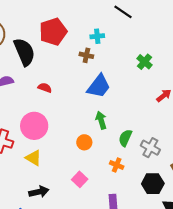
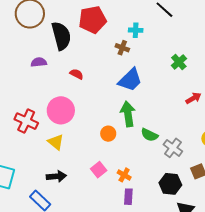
green arrow: (101, 120) -> (128, 114), size x1.4
green semicircle: (125, 138) -> (149, 135), turned -96
orange cross: (117, 165) -> (124, 175), moved

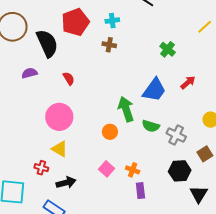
cyan cross: (136, 30) -> (112, 21), moved
red semicircle: (77, 74) -> (69, 78), turned 40
blue trapezoid: (130, 80) -> (154, 90), moved
red cross: (26, 121) -> (41, 168), moved, size x0.6

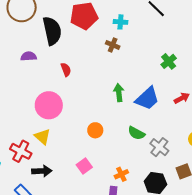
green arrow: (126, 109) -> (119, 93), moved, size x0.7
red cross: (41, 168) -> (21, 151), size x1.5
orange cross: (133, 170) -> (121, 174), moved, turned 32

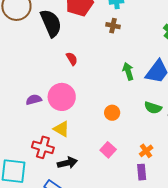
purple semicircle: (29, 56) -> (34, 100), moved

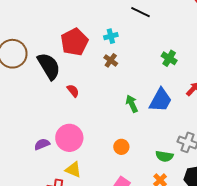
brown cross: (113, 26) -> (111, 60), turned 32
red semicircle: (72, 59) -> (73, 91), moved
green semicircle: (153, 108) -> (164, 156), moved

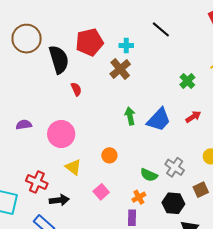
green cross: (169, 58) -> (187, 81), moved
brown cross: (111, 60) -> (120, 69), size x1.5
purple semicircle: (42, 144) -> (24, 125), moved
yellow triangle: (73, 170) -> (73, 167), moved

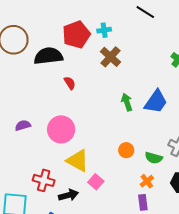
cyan cross: (126, 45) -> (104, 30), moved
black semicircle: (59, 59) -> (48, 56), turned -72
orange circle: (109, 155) -> (126, 150), moved
yellow triangle: (73, 167) -> (78, 161), size x1.4
pink square: (101, 192) -> (96, 182), moved

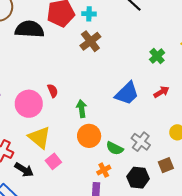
red semicircle: (70, 83) -> (53, 91), moved
green arrow: (127, 102) -> (82, 109), moved
orange circle: (126, 150) -> (89, 136), size x1.5
black arrow: (68, 195) -> (24, 170), turned 36

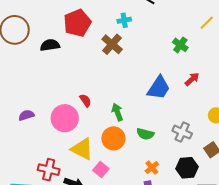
cyan cross: (89, 14) -> (124, 20), moved
black semicircle: (29, 29) -> (50, 45), size x0.7
orange circle: (89, 136) -> (113, 138), moved
green semicircle: (115, 148) -> (145, 134), moved

